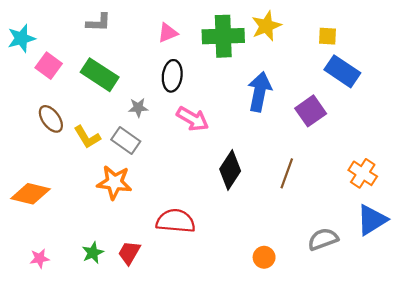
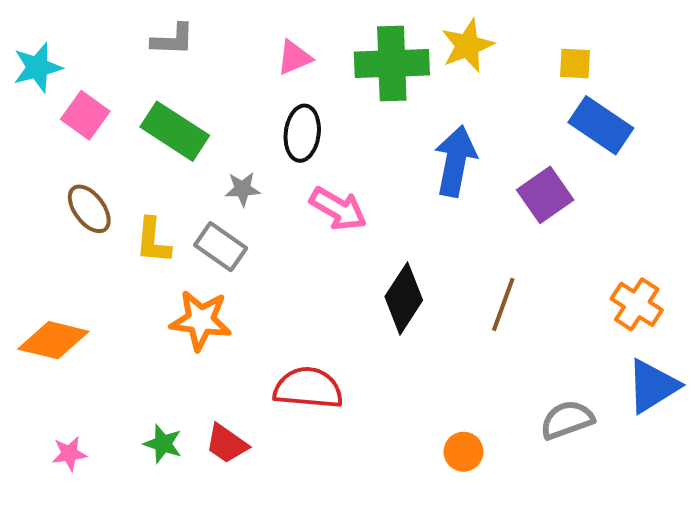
yellow L-shape: (87, 137) -> (153, 241), turned 36
green star: (93, 253) -> (163, 444), turned -30
red trapezoid: (129, 253) -> (227, 444), turned -85

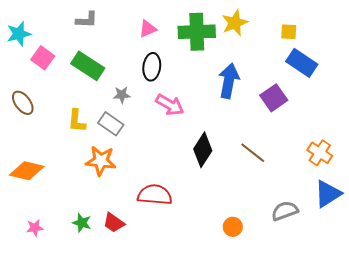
brown ellipse: (89, 209) -> (23, 103), moved
brown line: (503, 304) -> (253, 153), turned -72

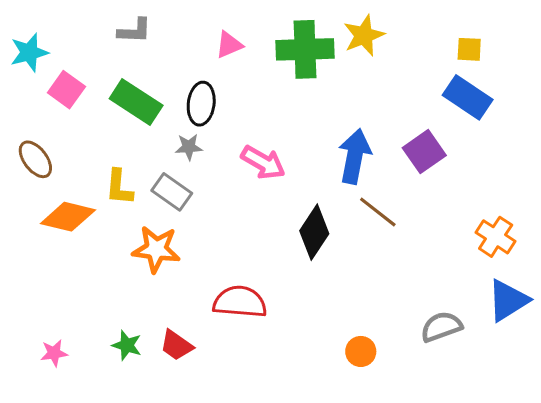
yellow square: (289, 32) -> (469, 49), moved
black ellipse: (152, 67) -> (201, 104), moved
blue arrow: (229, 81) -> (355, 156), moved
brown line: (253, 153) -> (378, 212), moved
orange diamond: (27, 171) -> (68, 217), moved

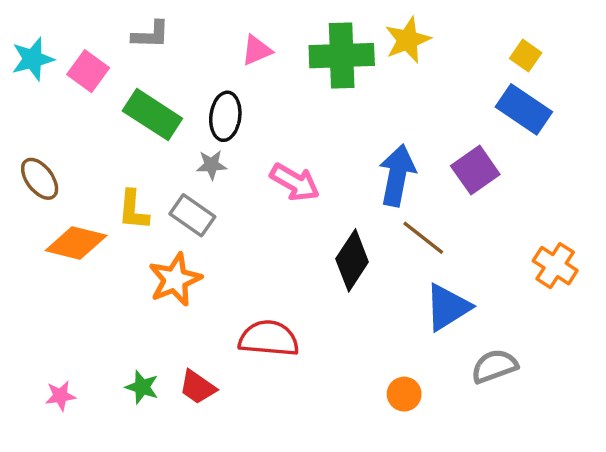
yellow square: (469, 49) -> (526, 56), turned 32
pink square: (66, 90) -> (88, 71), moved
orange star: (156, 249) -> (175, 279), turned -30
blue triangle: (508, 300) -> (448, 307), moved

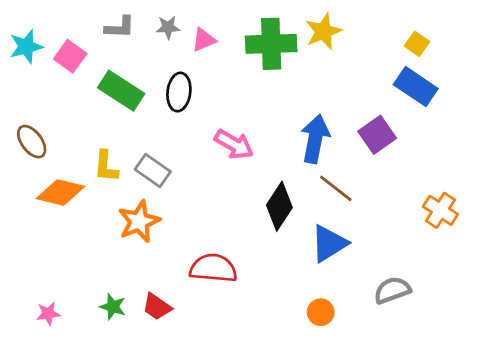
gray star: (211, 165) -> (168, 27), moved
blue triangle: (448, 307) -> (329, 243), moved

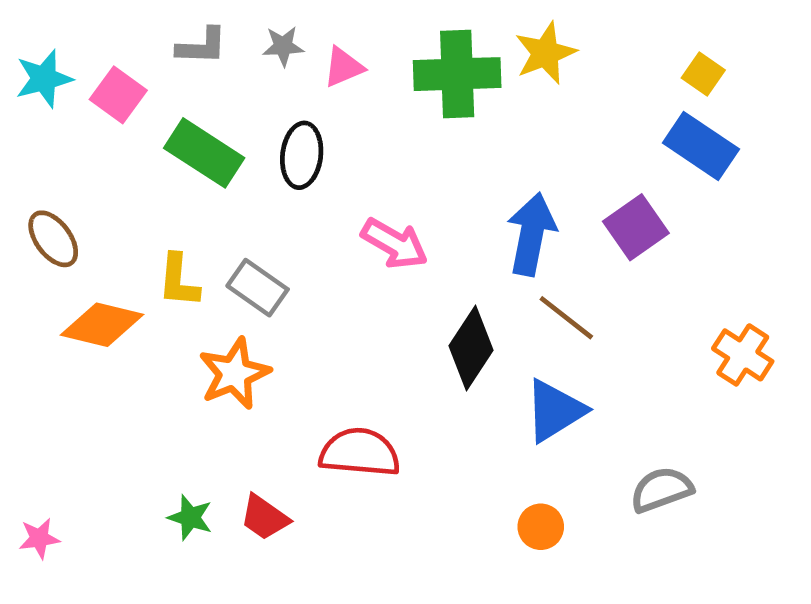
pink star: (48, 314) -> (39, 538), moved

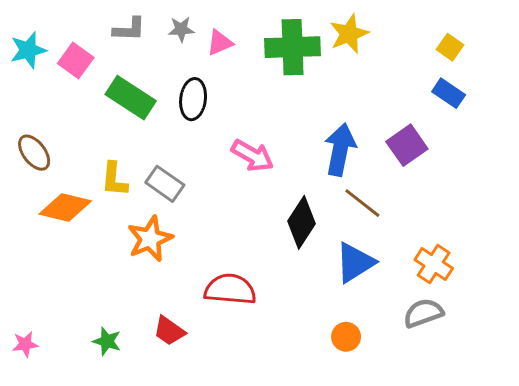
blue rectangle: (701, 146) -> (449, 93), size x0.7
orange cross: (743, 355) -> (434, 264), moved
green star: (190, 517) -> (107, 341), moved

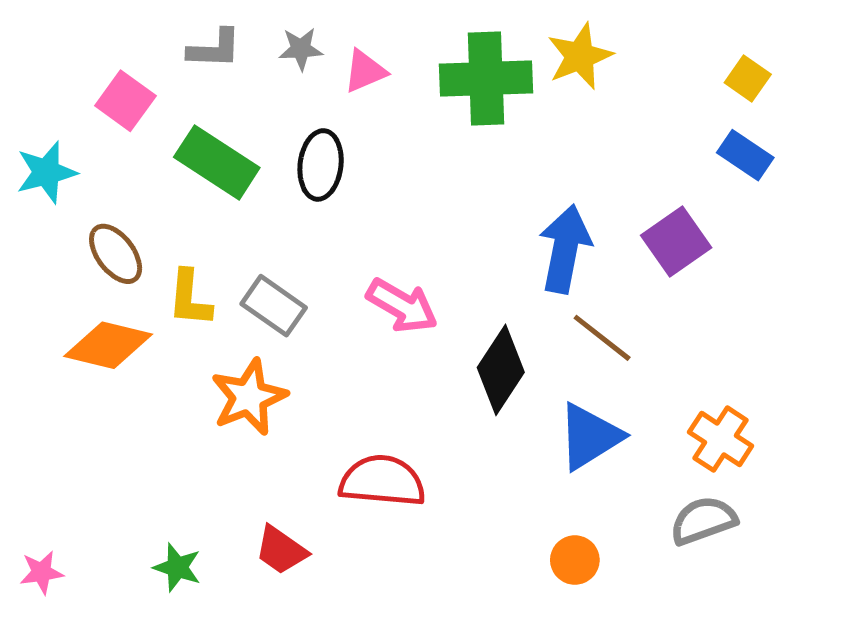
cyan star: (28, 50) -> (46, 172), moved
brown ellipse: (34, 153) -> (116, 254), moved
pink arrow: (252, 156) -> (402, 306), moved

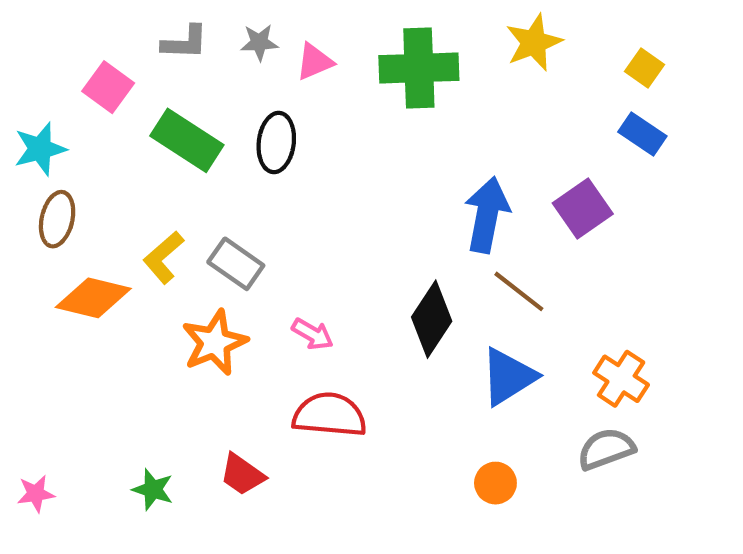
yellow star: (580, 56) -> (534, 42), moved
brown ellipse: (116, 254) -> (57, 219), moved, turned 50
yellow L-shape: (190, 298) -> (163, 257), turned 44
pink arrow: (402, 306) -> (312, 334), moved, size x0.7

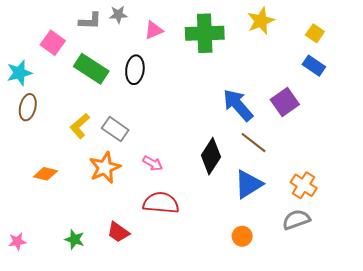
gray star: (259, 42) -> (118, 15), moved
blue arrow: (487, 215) -> (238, 105), turned -52
orange diamond: (93, 298) -> (45, 174), moved, size x0.7

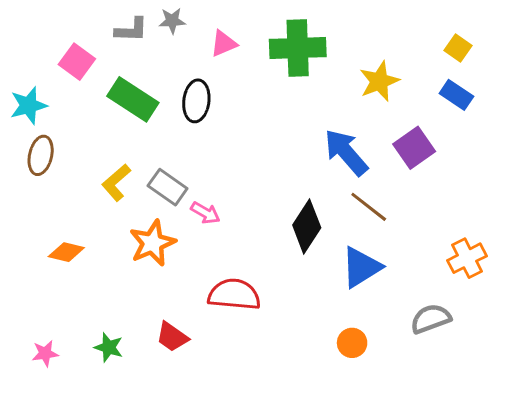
yellow star: (261, 21) -> (379, 81), moved
pink arrow: (153, 163) -> (205, 213), moved
orange cross: (304, 185) -> (467, 258), moved, turned 30
pink star: (17, 241) -> (45, 353), moved

